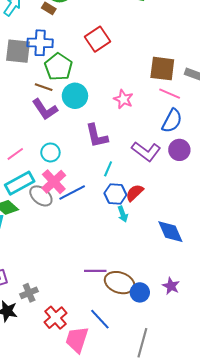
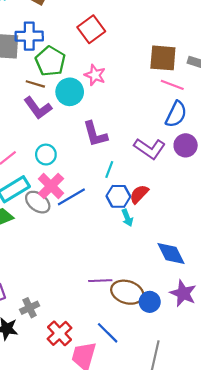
pink star: (123, 99) -> (95, 75), moved
blue diamond: (170, 232) -> (171, 254), moved
purple star: (171, 286) -> (183, 293), size x1.4

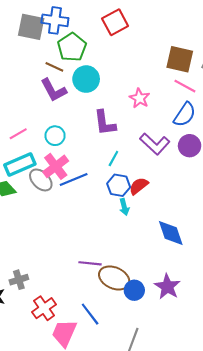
pink star: (95, 75) -> (140, 98), moved
blue diamond: (171, 254) -> (171, 233), moved

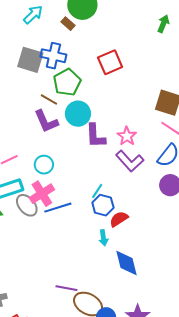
purple L-shape: (105, 123) -> (95, 136), moved
purple L-shape: (155, 144) -> (130, 161), moved
blue hexagon: (119, 185) -> (103, 205), moved
blue diamond: (171, 233) -> (127, 263), moved

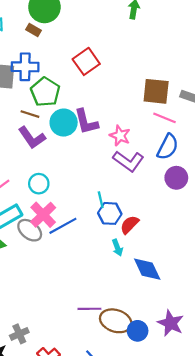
purple L-shape: (95, 136) -> (86, 122), moved
cyan line: (97, 191) -> (101, 200), turned -35

